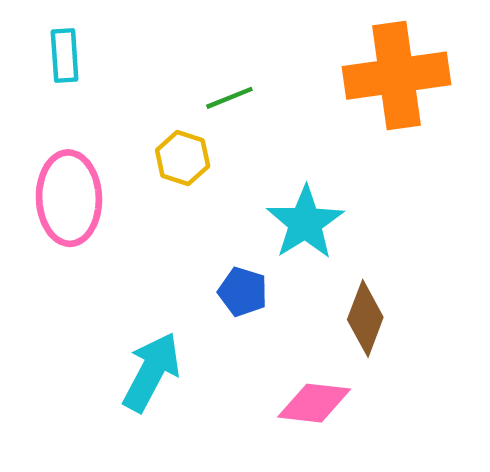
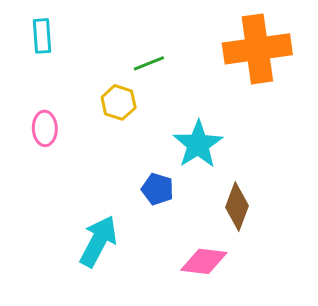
pink ellipse: (69, 198) -> (45, 128), size x0.6

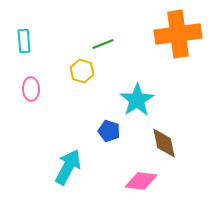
cyan rectangle: (42, 36) -> (24, 41), moved
brown diamond: (237, 206) -> (164, 143), turned -32

